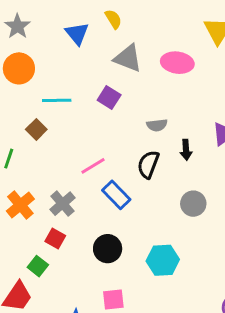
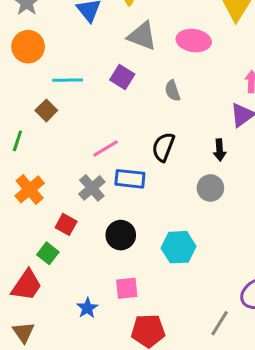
gray semicircle: (157, 125) -> (172, 91), moved, turned 78
black arrow: (186, 150) -> (220, 150), moved
blue rectangle: (116, 195) -> (130, 179), turned -40
gray cross: (63, 204) -> (92, 188), moved

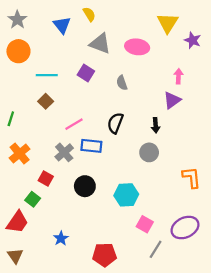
brown square: (46, 110) -> (46, 101), moved
pink square: (127, 288) -> (145, 224), moved, turned 35

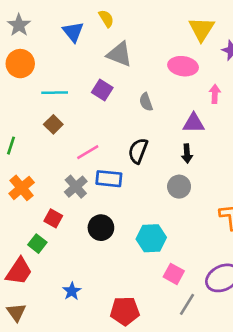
pink ellipse: (137, 47) -> (183, 66), moved
purple triangle: (172, 100) -> (194, 123), moved, turned 36

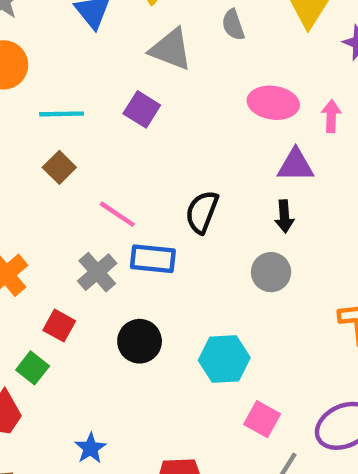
pink ellipse: (183, 66) -> (273, 103), moved
gray semicircle: (146, 102) -> (233, 25), moved
pink line: (88, 152) -> (117, 214), turned 65

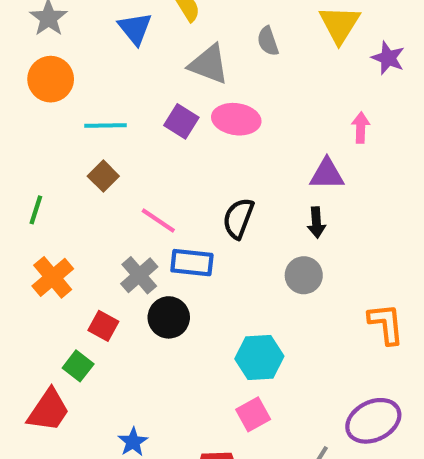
pink ellipse: (273, 103) -> (236, 119), moved
black circle: (140, 341) -> (169, 317), moved
pink square: (262, 419) -> (253, 414), moved, turned 32

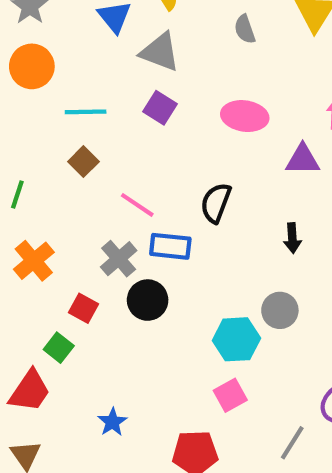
gray triangle: (209, 64) -> (160, 52), moved
pink ellipse: (236, 119) -> (245, 116), moved
black arrow: (316, 223) -> (292, 238), moved
gray circle: (304, 275) -> (280, 310), moved

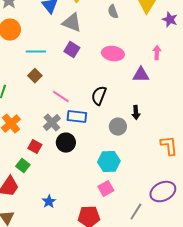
gray circle: (280, 310) -> (118, 127), moved

